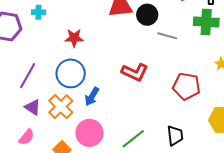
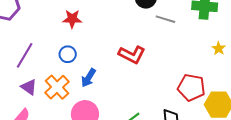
blue circle: (71, 73) -> (68, 54), size x0.6
red pentagon: (186, 86) -> (191, 87), moved

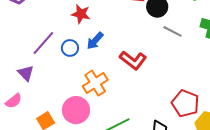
purple line: (25, 55) -> (43, 43), moved
blue arrow: (88, 78) -> (95, 41), moved
orange cross: (57, 87) -> (95, 83), moved

